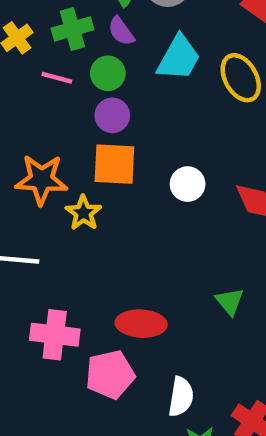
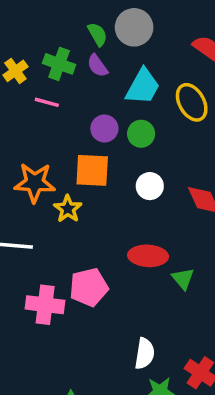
green cross: (72, 29) -> (59, 64), turned 36
green circle: (108, 73) -> (141, 134), moved
purple circle: (112, 115) -> (104, 129), moved
red ellipse: (141, 324) -> (148, 256), moved
pink pentagon: (110, 375) -> (89, 287), moved

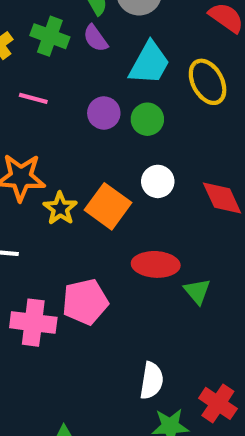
pink line: (47, 102) -> (33, 98), moved
orange square: (92, 170) -> (108, 206), moved, turned 33

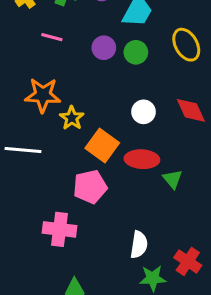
yellow ellipse: (208, 82) -> (186, 45), moved
white circle: (158, 181) -> (143, 112), moved
orange square: (108, 206) -> (102, 145), moved
pink cross: (33, 323) -> (60, 229), moved

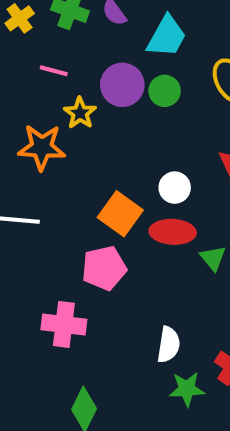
purple circle: (104, 48) -> (122, 85), size x1.4
white circle: (143, 112) -> (175, 188), moved
yellow star: (72, 118) -> (80, 113), moved

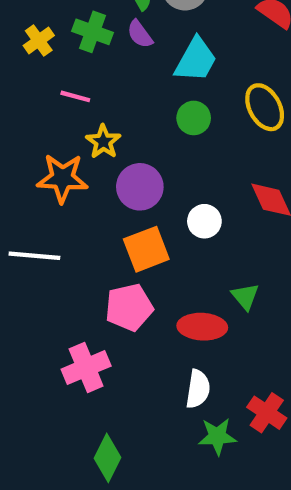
purple circle: (122, 85) -> (140, 187), moved
orange square: (120, 214) -> (146, 249), turned 33
red ellipse: (173, 232) -> (202, 327), moved
pink cross: (64, 324) -> (86, 368), turned -30

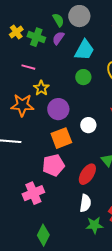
purple semicircle: (140, 34) -> (58, 38), turned 72
yellow cross: (39, 41) -> (16, 32), moved
red ellipse: (202, 327) -> (87, 174), turned -60

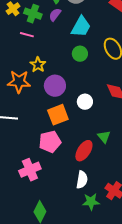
pink line: (28, 67) -> (27, 35), moved

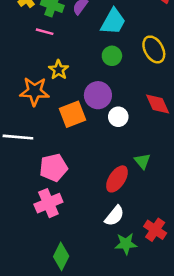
purple circle: (55, 86) -> (98, 95), moved
orange square: (58, 115) -> (73, 114), moved
pink pentagon: (50, 142) -> (54, 168), moved
white semicircle: (82, 180) -> (114, 216), turned 30

